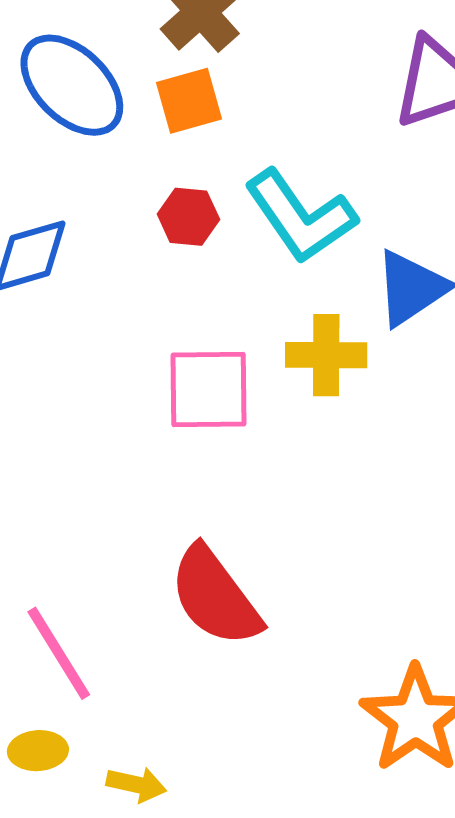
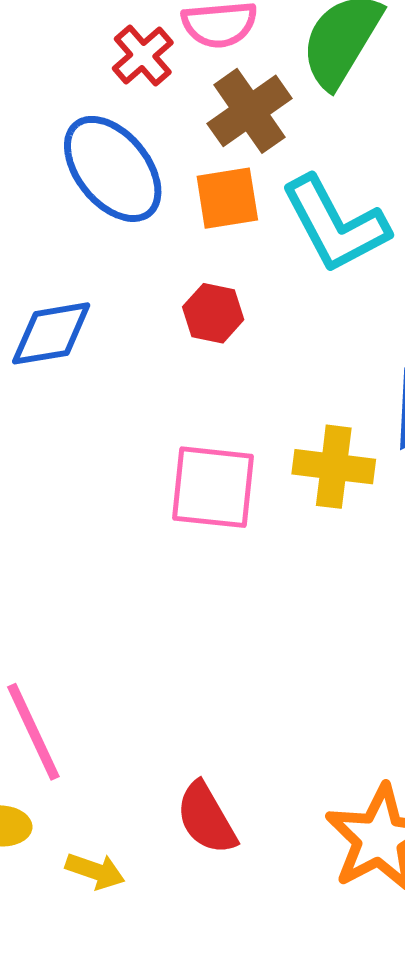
cyan L-shape: (300, 216) -> (335, 225), moved
red semicircle: (215, 596) -> (206, 818), moved, size x0.7

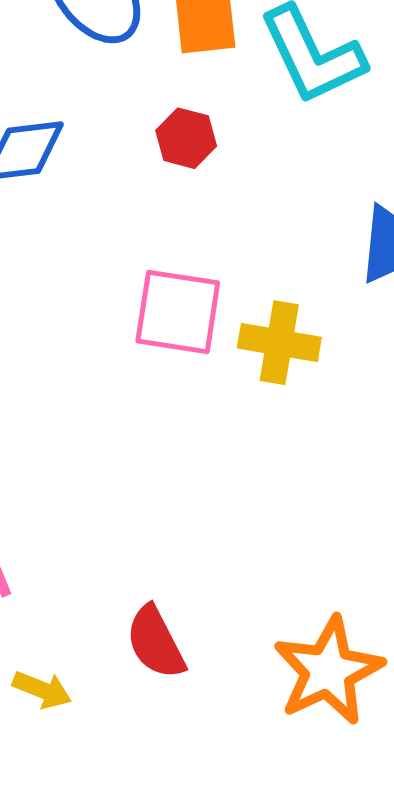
yellow cross: (334, 467) -> (279, 343), moved

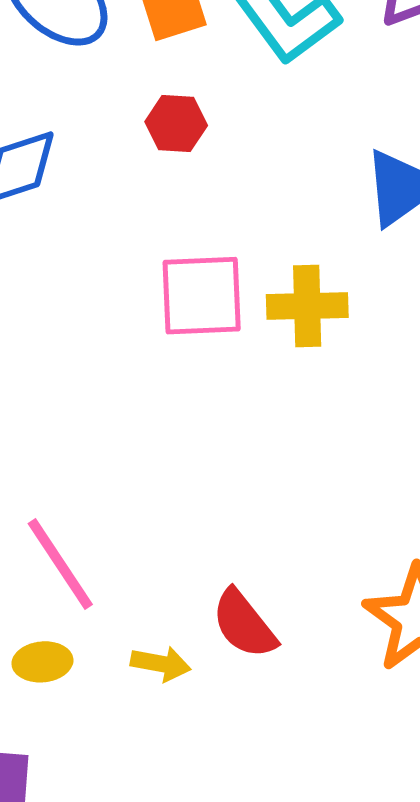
yellow arrow: (42, 690) -> (161, 664), moved

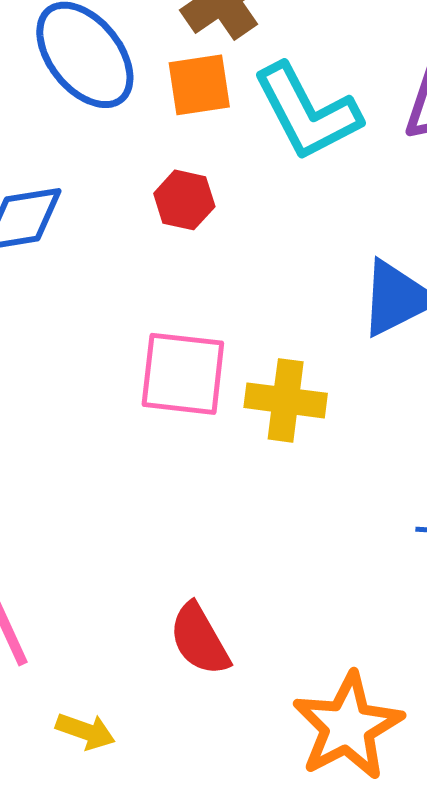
red semicircle: (244, 624) -> (199, 639), moved

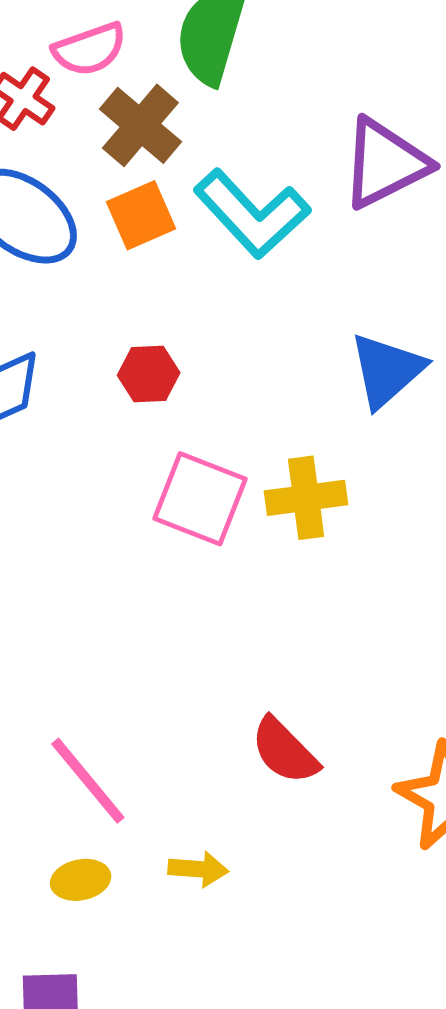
red hexagon: (184, 200) -> (149, 374), moved
pink square: (183, 374) -> (200, 499), turned 30

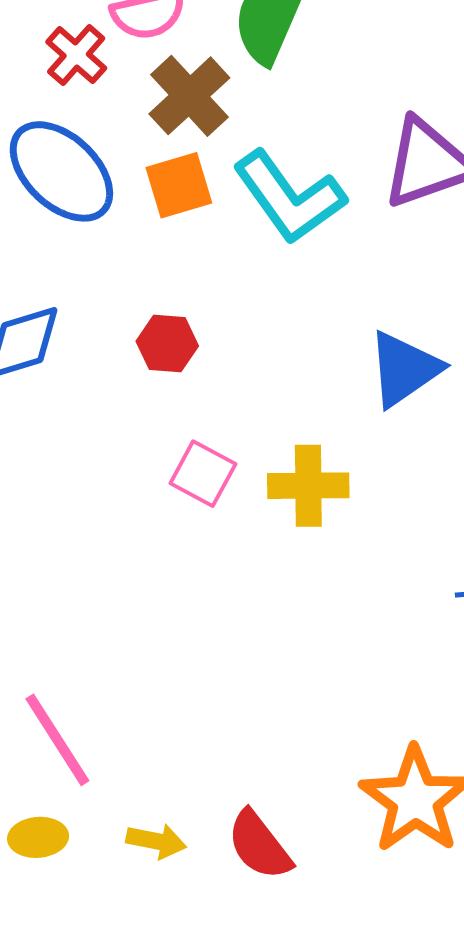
pink square: (200, 499) -> (203, 474), size x0.7
red semicircle: (285, 751) -> (259, 845), moved

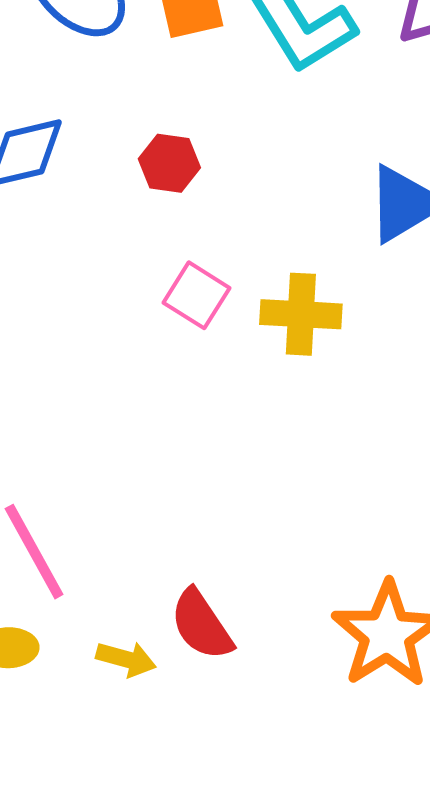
red semicircle: (259, 845) -> (201, 625), moved

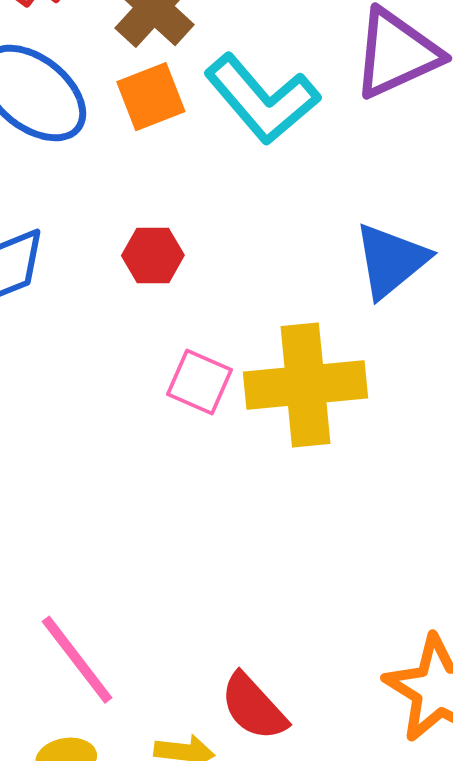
yellow cross: (301, 314) -> (305, 385), size x1.5

